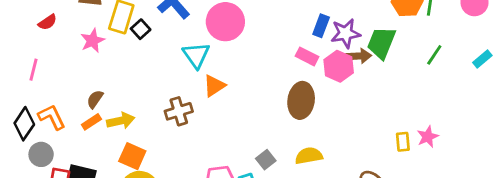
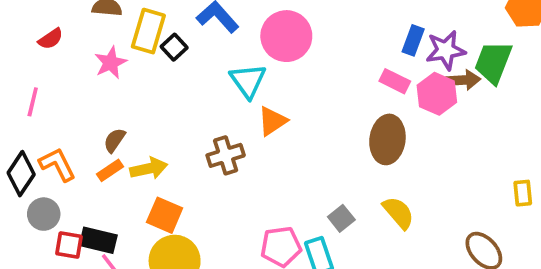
yellow semicircle: (309, 156) -> (398, 213), turned 60

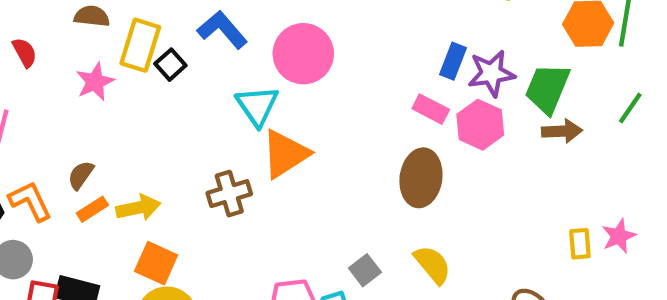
red semicircle: (51, 39) -> (25, 52), turned -85
brown arrow: (463, 80) -> (562, 131), moved
orange triangle: (272, 121) -> (285, 154), size x1.4
brown semicircle: (114, 140) -> (81, 175), moved

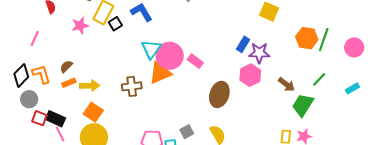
pink circle: (303, 54) -> (170, 56), moved
green trapezoid: (547, 88) -> (303, 105), moved
pink rectangle: (431, 109) -> (195, 61), moved
brown arrow: (562, 131) -> (287, 84), turned 30

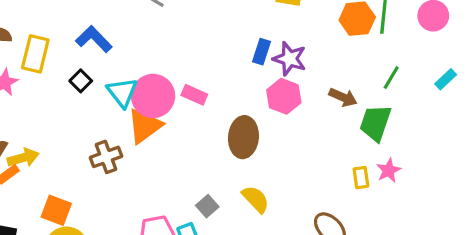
black square: (115, 24) -> (81, 81), moved
purple star: (259, 53) -> (290, 59), turned 30
yellow arrow: (90, 86) -> (23, 158), moved

